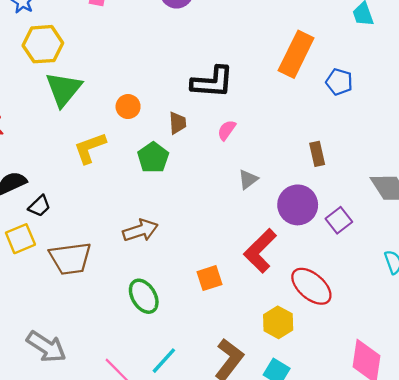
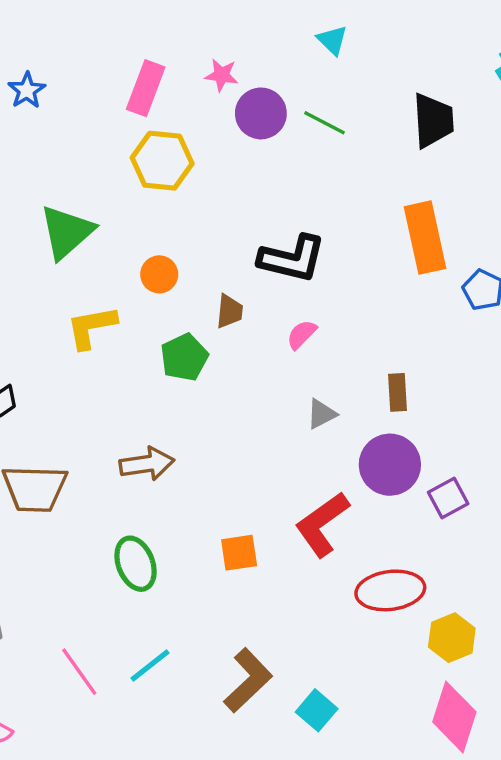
yellow hexagon: (43, 44) -> (162, 161), moved
orange rectangle: (296, 54) -> (425, 238), turned -48
brown rectangle: (317, 154) -> (398, 392), moved
red ellipse: (311, 286) -> (390, 590), turned -57
yellow hexagon: (278, 322) -> (452, 638), moved

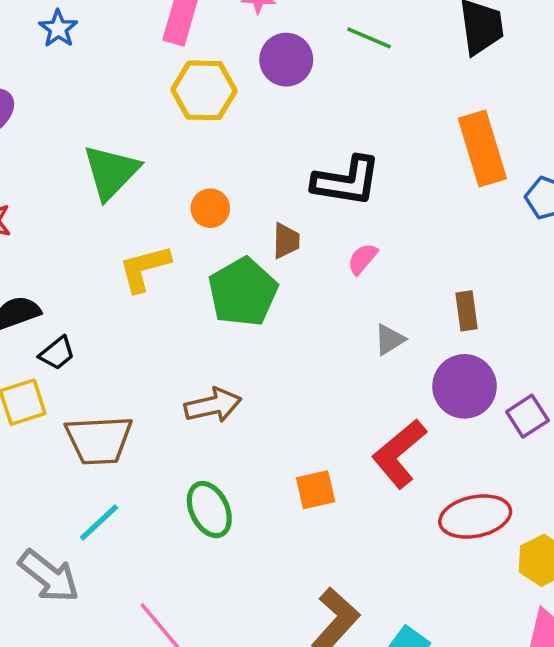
purple circle: (261, 113) -> (286, 60), moved
green pentagon: (184, 357) -> (243, 292), size x1.4
cyan line: (150, 665) -> (99, 522), moved

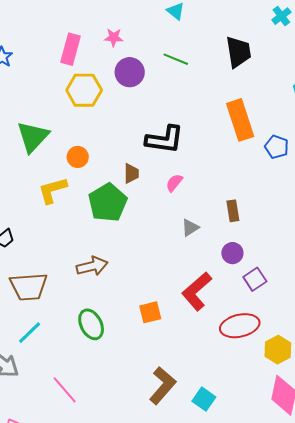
orange circle: (210, 208) -> (78, 157), moved
purple circle: (464, 386) -> (232, 253), size x0.6
purple square: (527, 416) -> (255, 279), moved

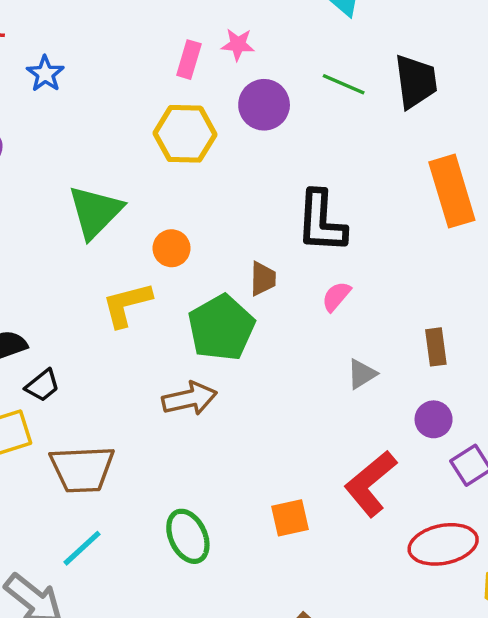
pink rectangle: (70, 49) -> (189, 60), moved, size x0.7
black trapezoid: (238, 52) -> (416, 81), moved
black L-shape: (165, 139) -> (321, 222), turned 84
brown arrow: (92, 266) -> (190, 399), moved

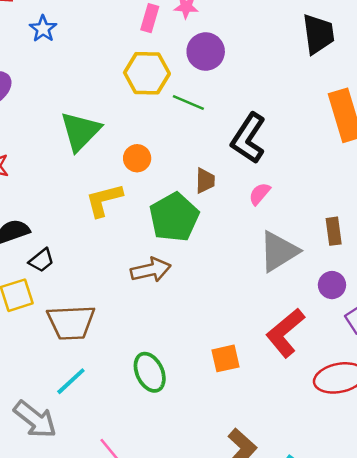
green line: (344, 84) -> (188, 102), moved
black L-shape: (321, 222) -> (248, 138), turned 30
gray triangle: (362, 374) -> (279, 251), size x1.8

